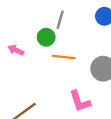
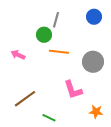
pink arrow: (16, 50) -> (18, 55), moved

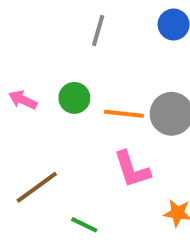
green circle: (44, 35) -> (74, 98), moved
orange line: (59, 52) -> (124, 114), moved

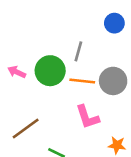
gray line: (98, 30) -> (78, 51), moved
green circle: (74, 98) -> (50, 71), size x1.5

